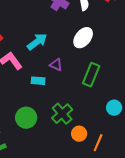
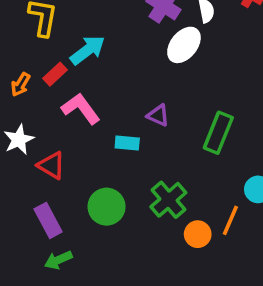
white ellipse: (83, 38) -> (184, 45), moved
cyan arrow: (37, 42) -> (88, 50), moved
orange line: (98, 143) -> (230, 220), moved

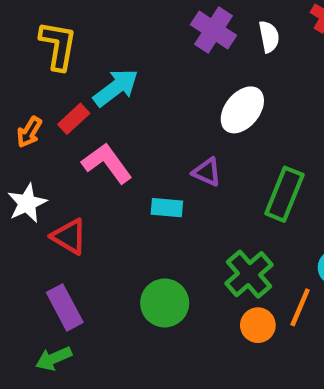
white ellipse: (184, 45) -> (242, 110), moved
green cross: (168, 200) -> (249, 274), moved
green circle: (107, 207) -> (165, 303), moved
green arrow: (58, 260) -> (54, 358), moved

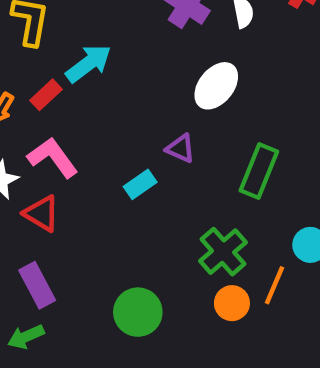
pink L-shape: (107, 163) -> (53, 158), moved
cyan rectangle: (167, 208) -> (140, 184), turned -40
green circle: (165, 303) -> (138, 312), moved

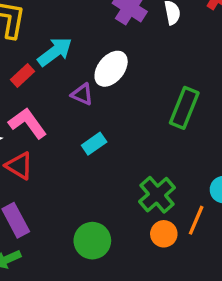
white ellipse: (216, 86) -> (111, 69), moved
purple triangle: (180, 149) -> (82, 94), moved
green rectangle: (259, 171) -> (184, 108), moved

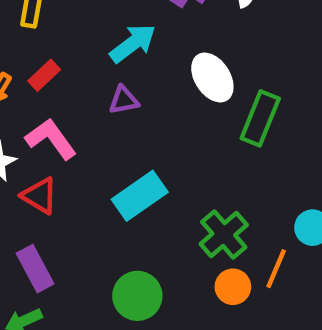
cyan arrow: (55, 52) -> (133, 43), moved
white ellipse: (111, 69) -> (212, 77), moved, turned -72
purple triangle: (82, 94) -> (124, 100), turned -35
cyan rectangle: (94, 144) -> (140, 196), moved, size x1.6

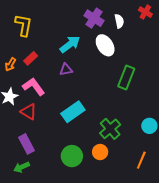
white ellipse: (212, 77) -> (105, 45), moved
orange line: (276, 269) -> (141, 160), moved
orange circle: (233, 287) -> (100, 152), moved

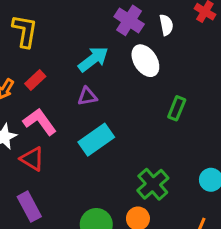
green rectangle: (126, 78) -> (177, 108), size x0.7
cyan rectangle: (73, 112) -> (96, 140), moved

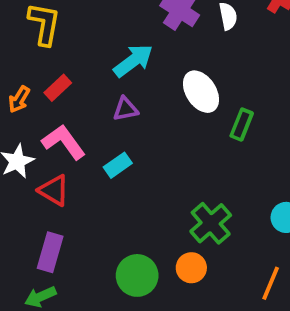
white ellipse: (145, 61) -> (201, 92), moved
cyan rectangle: (96, 140) -> (118, 165), moved, size x0.6
purple rectangle: (29, 207) -> (50, 252), turned 44

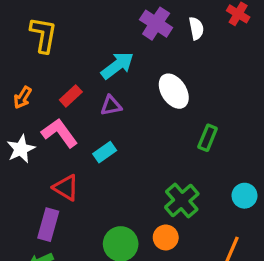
red rectangle: (58, 88) -> (71, 96), moved
green rectangle: (242, 125) -> (208, 138), moved
red triangle: (54, 190) -> (66, 188), moved

